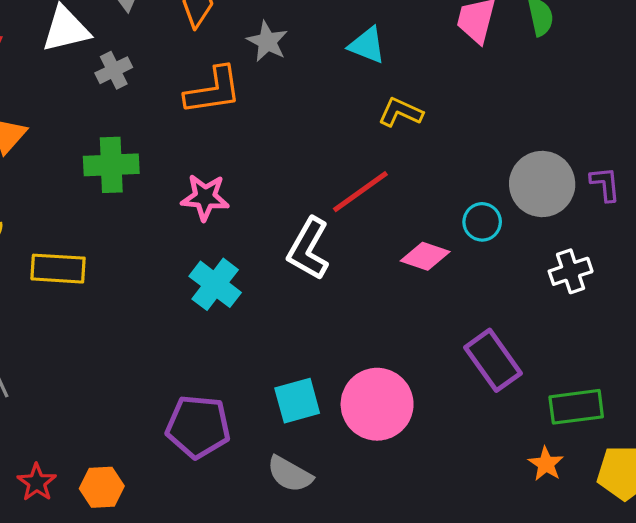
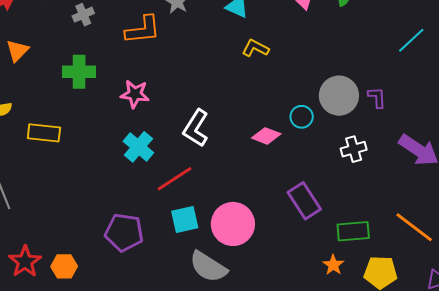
red line: (360, 192) -> (174, 179), moved
gray semicircle: (290, 474) -> (208, 267), moved, size x1.4
red star: (37, 482) -> (25, 262), size x1.4

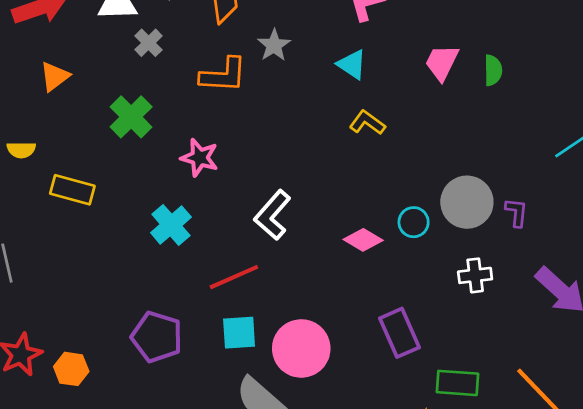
gray cross: (83, 15) -> (148, 43), turned -30
green cross: (79, 72) -> (131, 117), turned 36
cyan cross: (138, 147) -> (171, 225), moved

